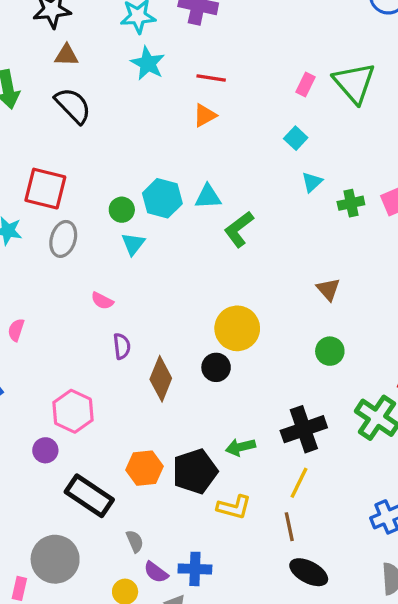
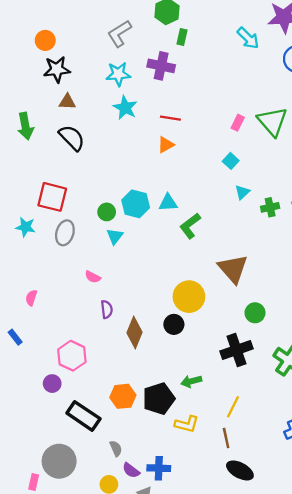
brown triangle: (328, 289) -> (233, 269), moved, size x1.8
black cross: (304, 429) -> (236, 350), moved

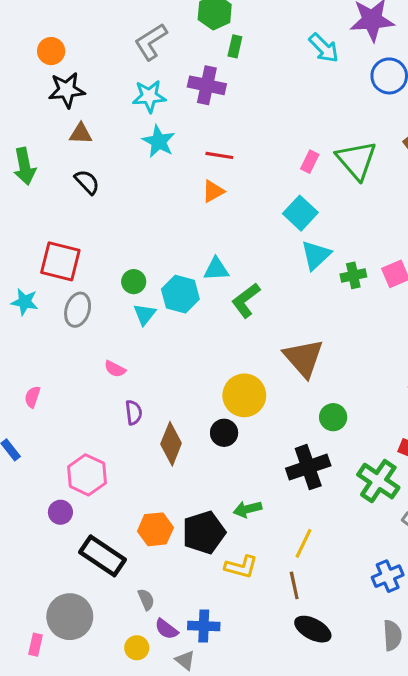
black semicircle: (72, 138) -> (87, 182), size x0.7
cyan square: (231, 161) -> (300, 213), size x1.5
cyan triangle: (242, 192) -> (316, 255), size x1.5
cyan hexagon: (136, 204) -> (180, 294), moved

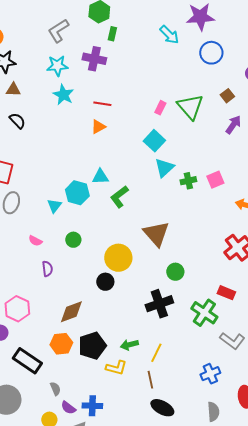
green circle: (134, 282) -> (73, 240), moved
brown diamond: (171, 444) -> (71, 312), moved, turned 48
green arrow: (247, 509) -> (129, 345), moved

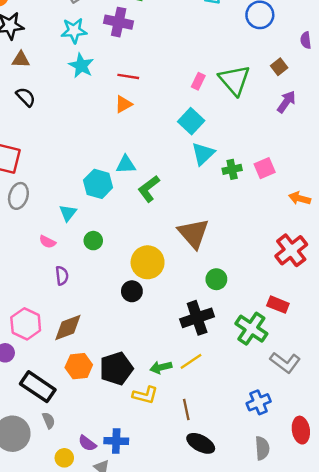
cyan triangle: (54, 206) -> (68, 213), moved
brown diamond: (71, 312) -> (68, 327), moved
yellow line: (156, 353) -> (191, 361), moved, turned 30
gray semicircle: (55, 389) -> (49, 420), moved

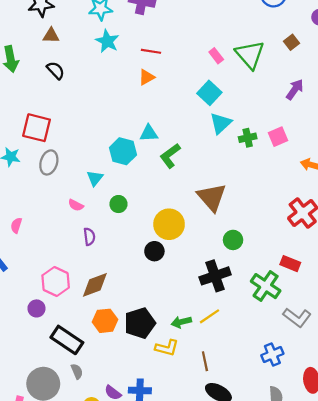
pink rectangle: (198, 81) -> (216, 56), turned -64
purple arrow: (286, 102) -> (295, 89), moved

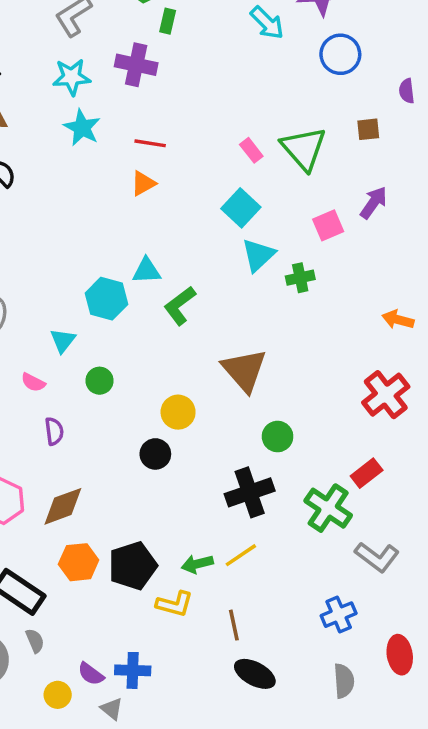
brown square: (291, 42) -> (368, 129), turned 32
pink square: (278, 137) -> (328, 225), moved
yellow circle: (169, 224) -> (178, 412), size x0.7
red rectangle: (290, 264) -> (367, 473), turned -60

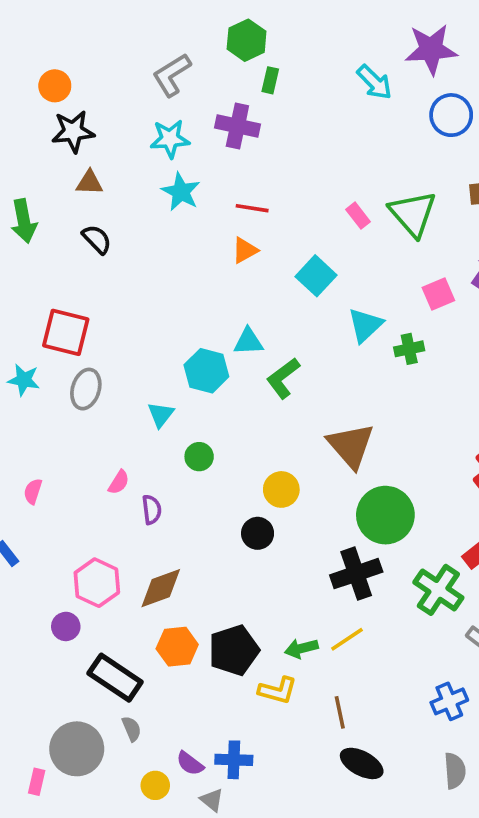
cyan square: (241, 208) -> (316, 276), moved
pink semicircle: (33, 382) -> (119, 482), moved, turned -85
green circle: (278, 437) -> (385, 515), size x1.8

